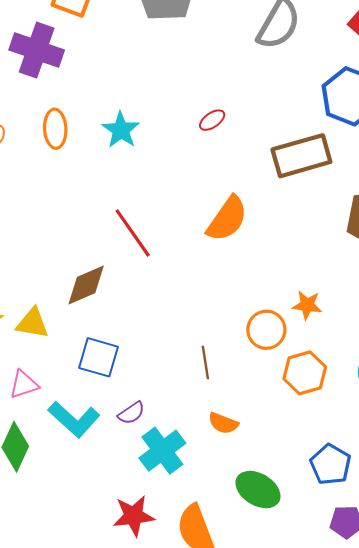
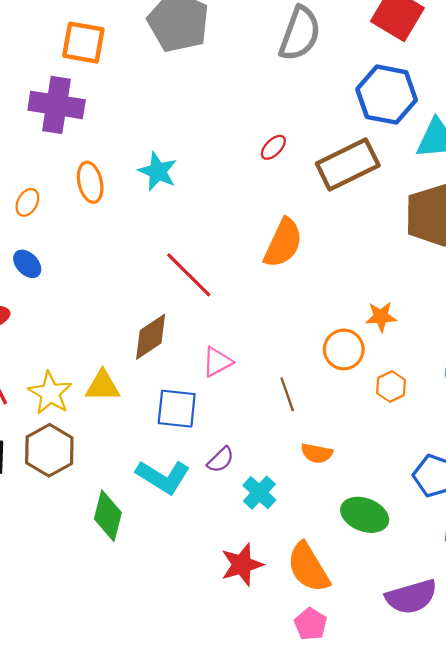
red ellipse: (212, 120) -> (273, 147), moved
orange hexagon: (305, 373) -> (391, 387), size x0.7
pink triangle: (24, 384) -> (217, 362), moved
cyan cross: (162, 451) -> (259, 493), size x0.7

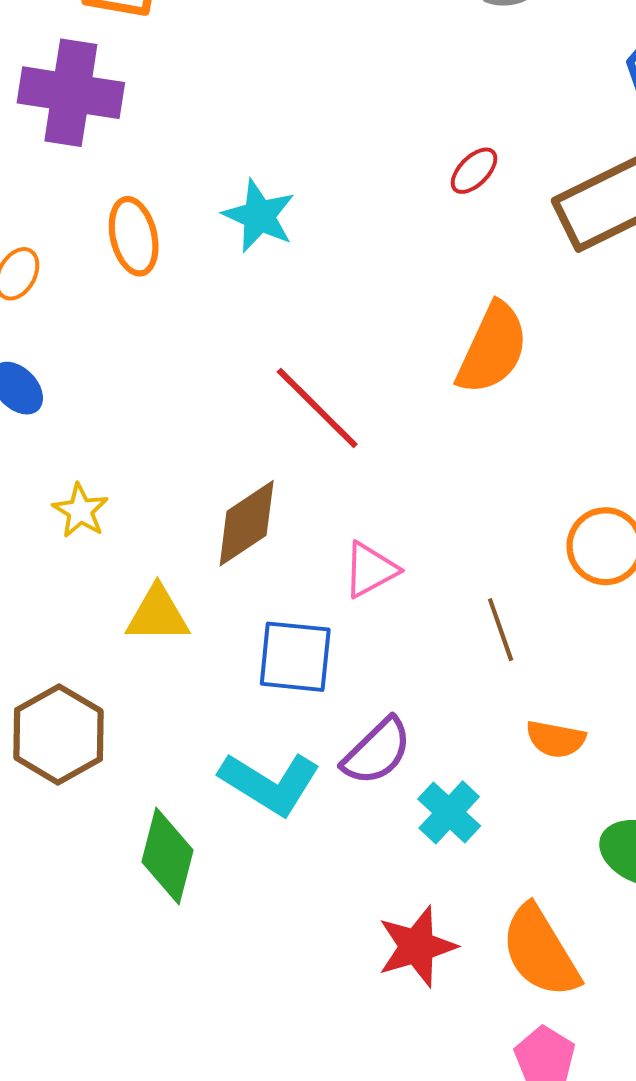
yellow star: (50, 393) -> (80, 511), moved, size x0.7
purple semicircle: (221, 460) -> (377, 751), size x1.4

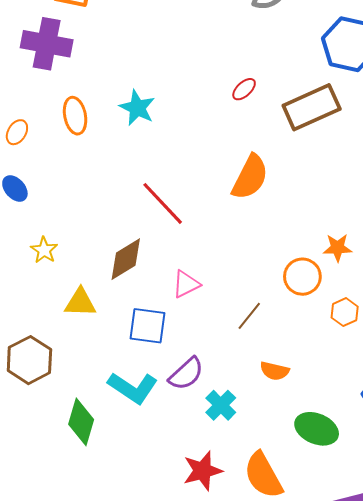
brown line: (501, 630) -> (249, 316), turned 56

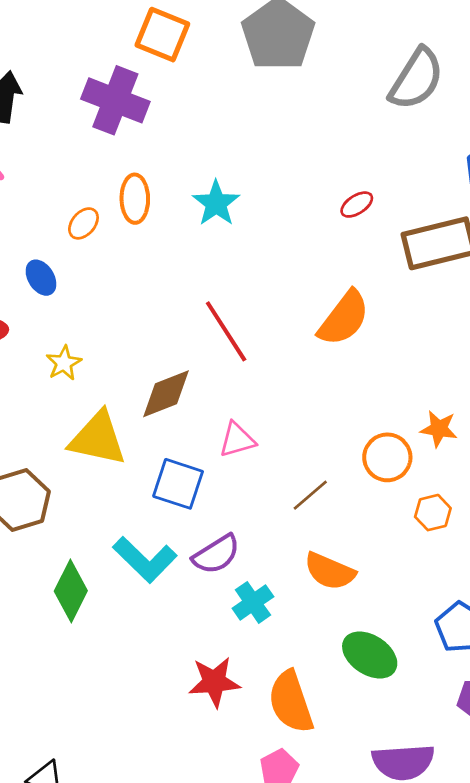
orange ellipse: (17, 132) -> (83, 223), moved
yellow triangle: (80, 303) -> (98, 439), size x1.4
orange semicircle: (275, 371) -> (330, 571), size x1.4

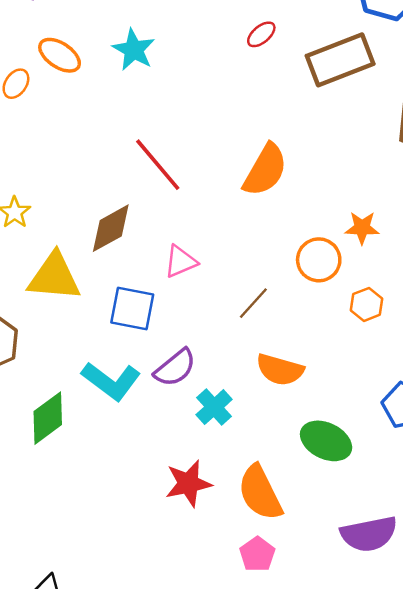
orange ellipse: (135, 199) -> (60, 55), turned -48
orange semicircle: (344, 318) -> (265, 170), moved
green diamond: (71, 591) -> (48, 418), turned 34

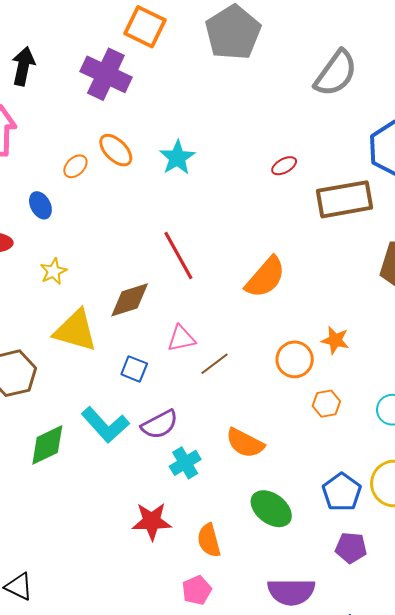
brown line: (253, 303) -> (214, 364), moved
blue square: (132, 308) -> (134, 369), size x0.7
orange semicircle: (260, 493) -> (209, 540), size x0.7

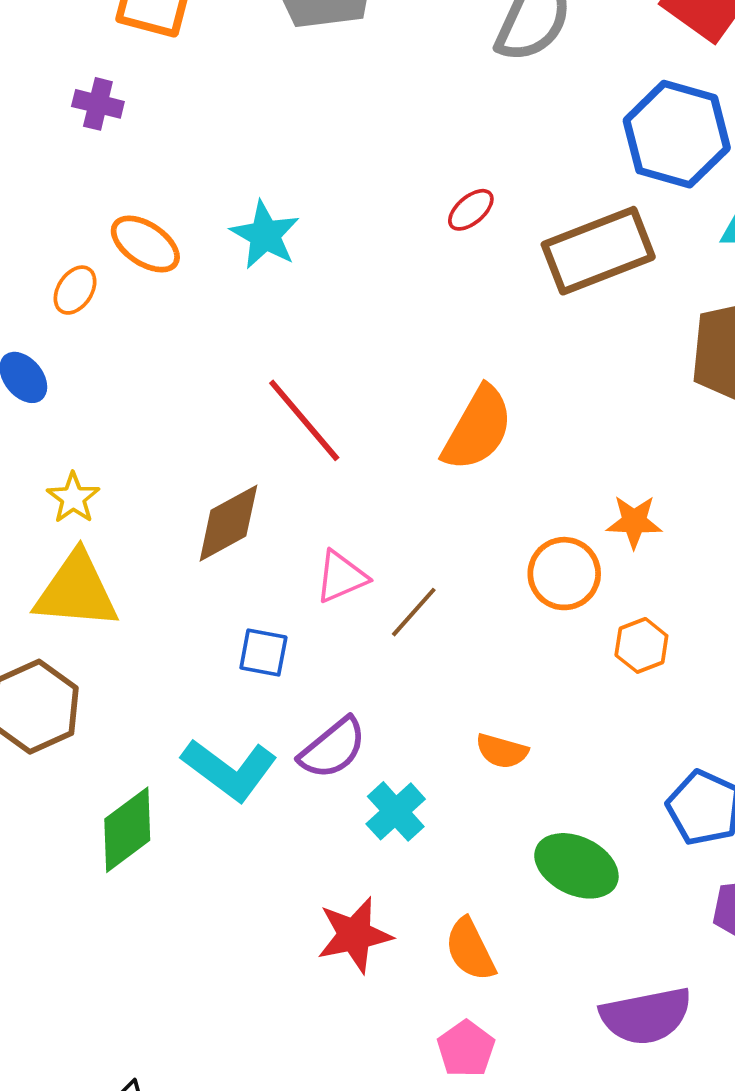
purple cross: (106, 74) -> (98, 104), size x0.5
yellow triangle: (75, 331) -> (76, 591), moved
orange semicircle: (245, 443) -> (502, 751), size x0.7

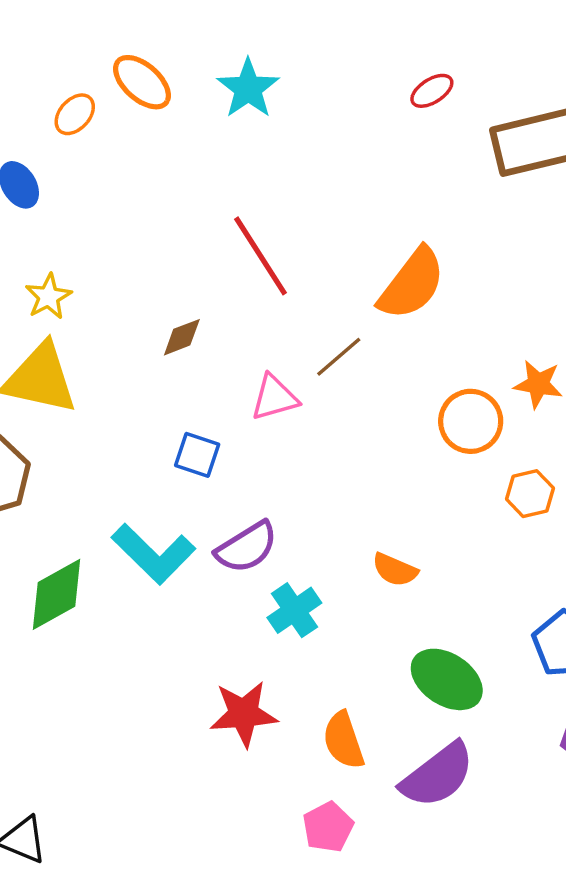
brown diamond: (228, 523) -> (182, 337), size x0.6
brown line: (414, 612) -> (339, 357), moved
purple semicircle: (646, 1016) -> (438, 775), moved, turned -34

